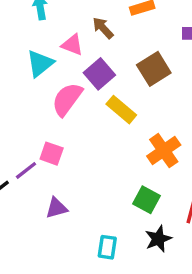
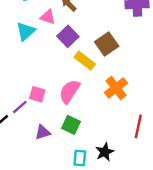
brown square: (154, 69) -> (107, 44), moved
pink semicircle: (67, 99) -> (69, 91), moved
green square: (147, 200) -> (71, 125), moved
black star: (158, 239) -> (105, 152), moved

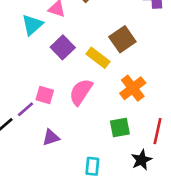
purple square: (68, 36) -> (63, 47), moved
green square: (71, 125) -> (120, 128), moved, turned -36
black star: (105, 152) -> (141, 160), moved

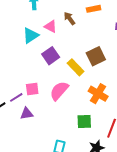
orange cross: (133, 88) -> (98, 94), turned -30
pink square: (45, 95) -> (32, 89), turned -32
purple triangle: (51, 137) -> (27, 114), moved

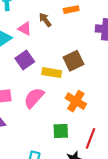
yellow rectangle: (76, 67) -> (52, 73), turned -36

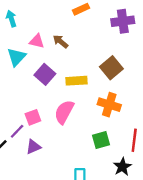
brown arrow: (45, 20) -> (61, 41), moved
brown square: (74, 61) -> (111, 68), moved

